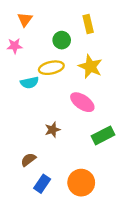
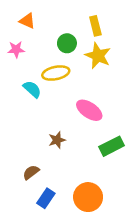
orange triangle: (25, 19) -> (27, 21), turned -42
yellow star: (90, 67) -> (98, 56), moved
cyan semicircle: (30, 83) -> (32, 89), turned -126

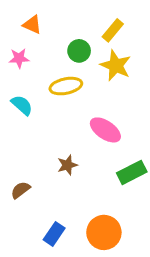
yellow rectangle: (95, 26) -> (113, 30), turned 54
cyan semicircle: (32, 89) -> (22, 105), moved
brown semicircle: (31, 172) -> (20, 190), moved

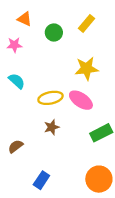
green circle: (79, 51) -> (54, 33), moved
yellow star: (116, 66) -> (87, 69), moved, turned -30
yellow ellipse: (66, 86) -> (50, 98), moved
orange circle: (104, 232) -> (99, 179), moved

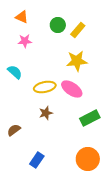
yellow rectangle: (87, 23) -> (78, 30), moved
green circle: (54, 33) -> (58, 25), moved
pink star: (14, 45) -> (25, 41), moved

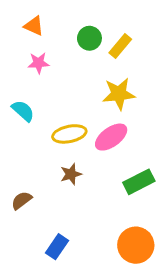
pink ellipse: (72, 89) -> (111, 137), turned -70

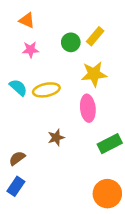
green circle: (89, 38) -> (71, 42), moved
yellow ellipse: (69, 134) -> (46, 90), moved
pink ellipse: (111, 137) -> (88, 108), turned -60
blue rectangle: (57, 247) -> (16, 186), moved

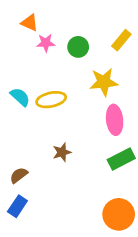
yellow rectangle: (95, 36) -> (121, 40), moved
pink star: (30, 50) -> (46, 43), moved
pink ellipse: (88, 108) -> (115, 120), moved

